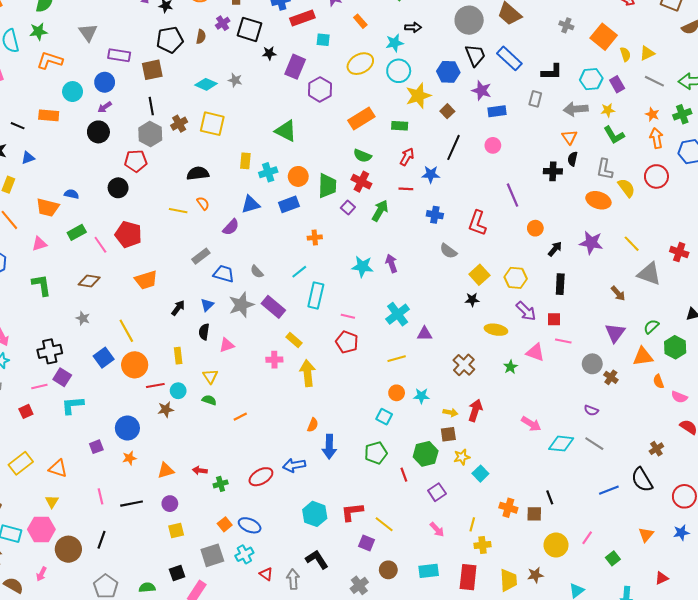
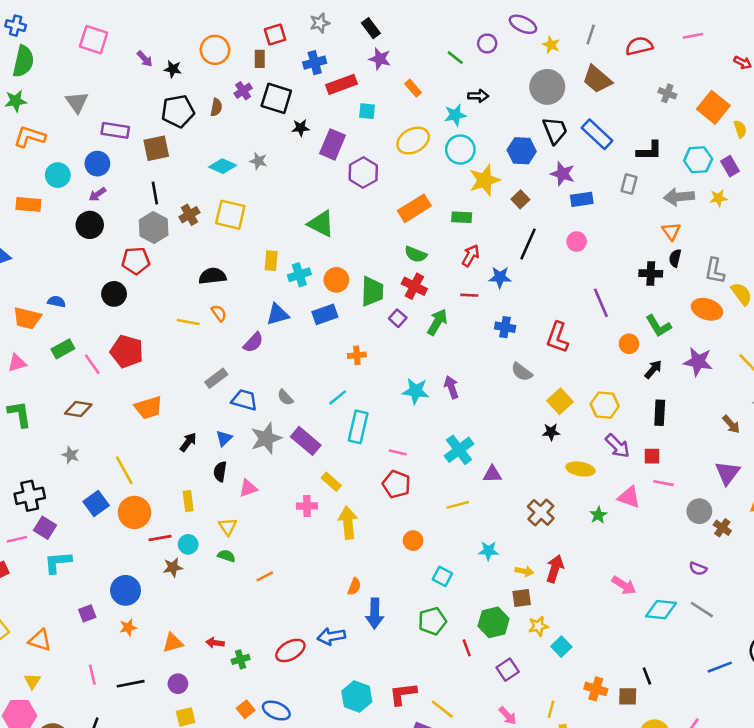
green L-shape: (614, 135) -> (658, 326), moved
orange circle: (397, 393) -> (413, 541), moved

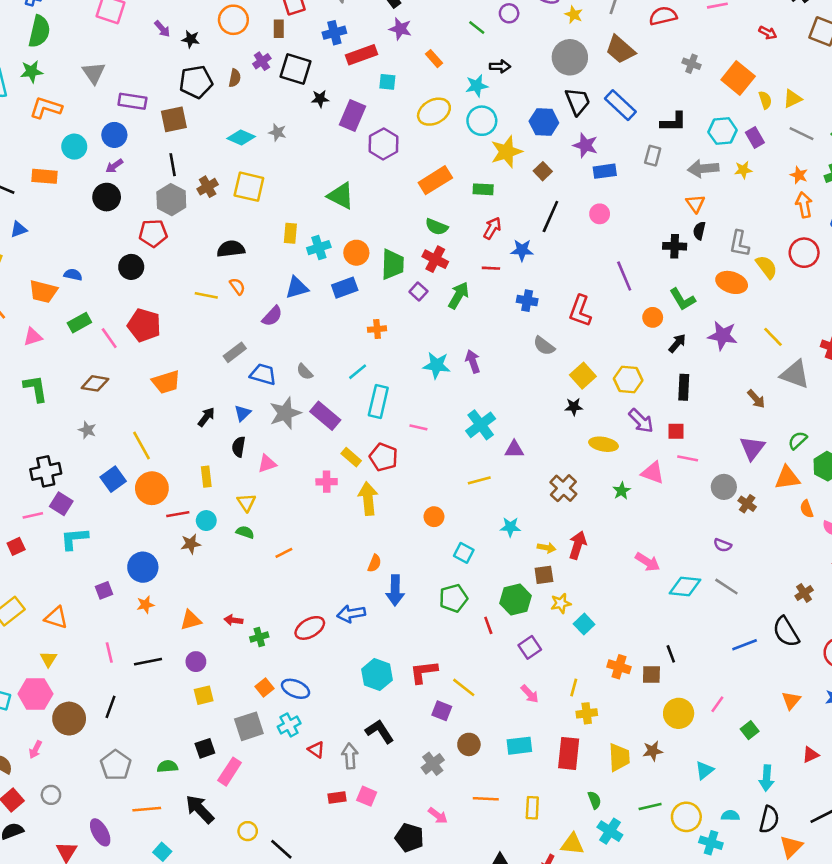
red pentagon: (396, 484) -> (384, 457), moved

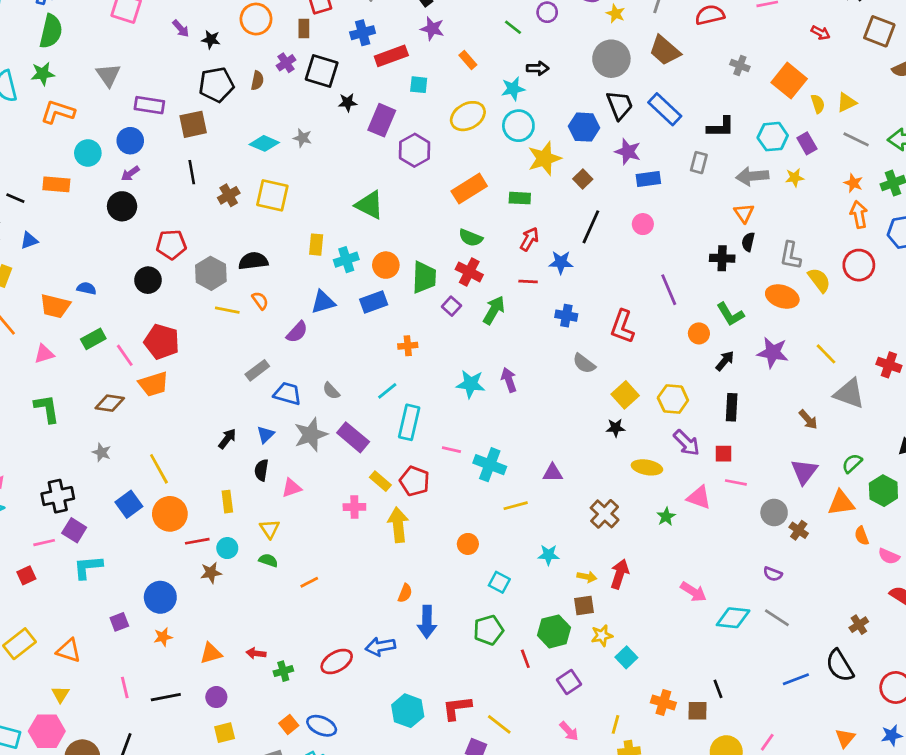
gray hexagon: (171, 200) -> (211, 273), moved
orange trapezoid: (166, 382) -> (153, 384), moved
cyan cross: (481, 425) -> (490, 465), moved, turned -32

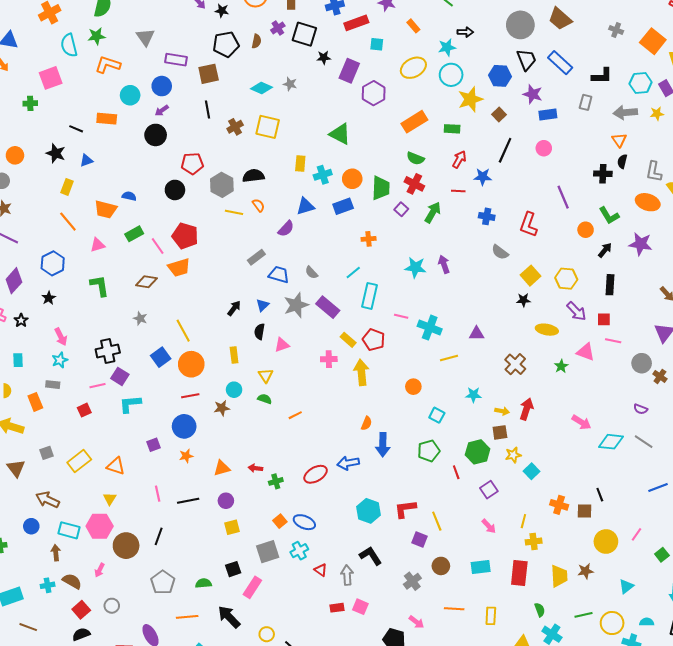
red line: (197, 541) -> (190, 396), moved
yellow line: (499, 724) -> (437, 521), turned 30

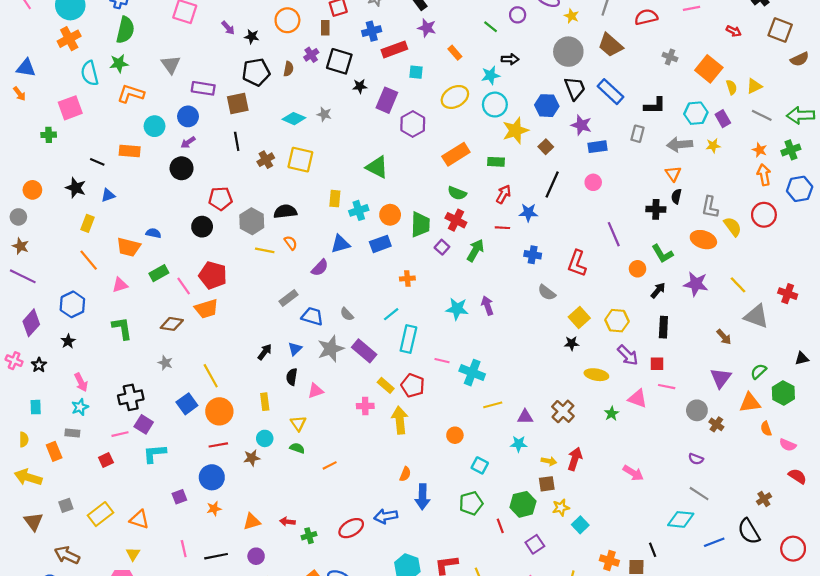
purple triangle: (477, 334) -> (525, 417), moved
cyan diamond: (611, 442) -> (681, 519), moved

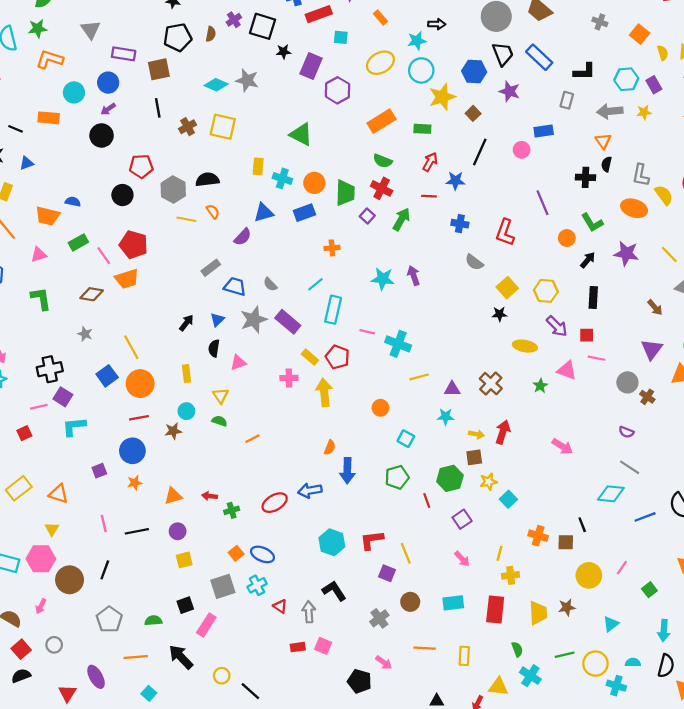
orange square: (709, 69) -> (640, 34), size x0.7
gray star: (324, 114) -> (247, 80), size x1.5
blue rectangle: (598, 147) -> (544, 131), moved
cyan cross: (359, 210) -> (282, 178), turned 36

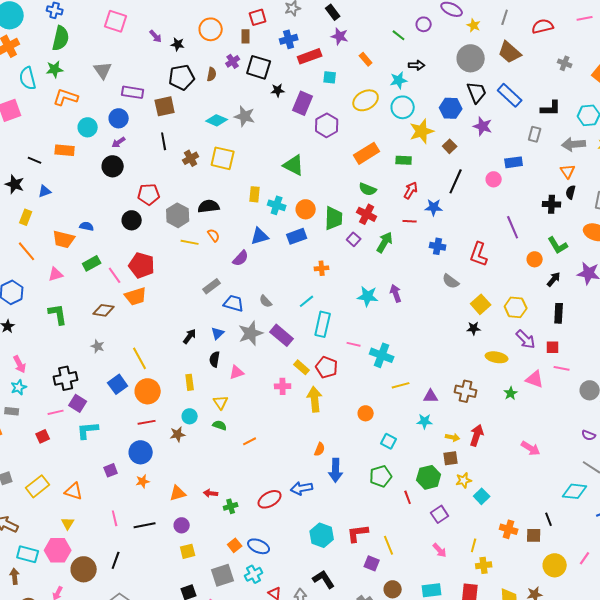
brown cross: (491, 384) -> (466, 391), turned -30

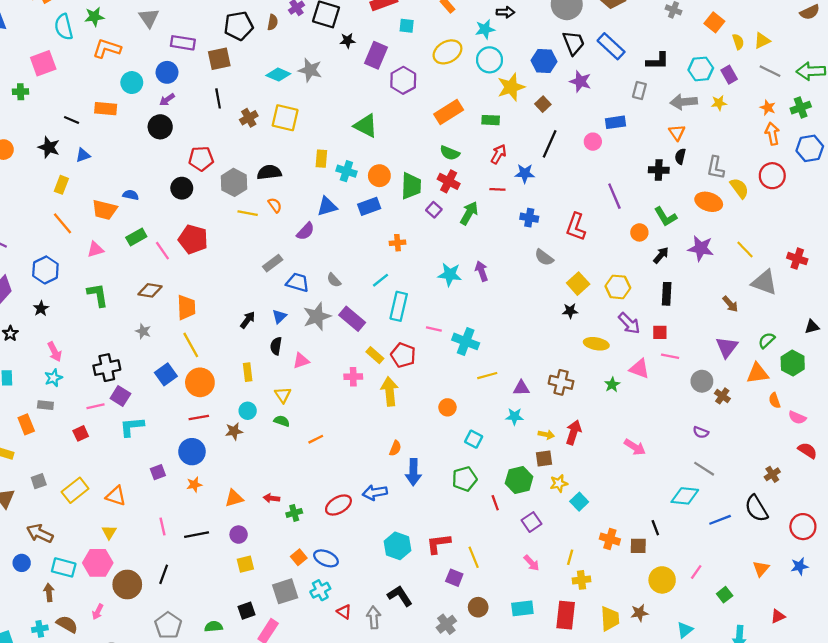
orange trapezoid: (136, 296) -> (186, 307), moved, turned -75

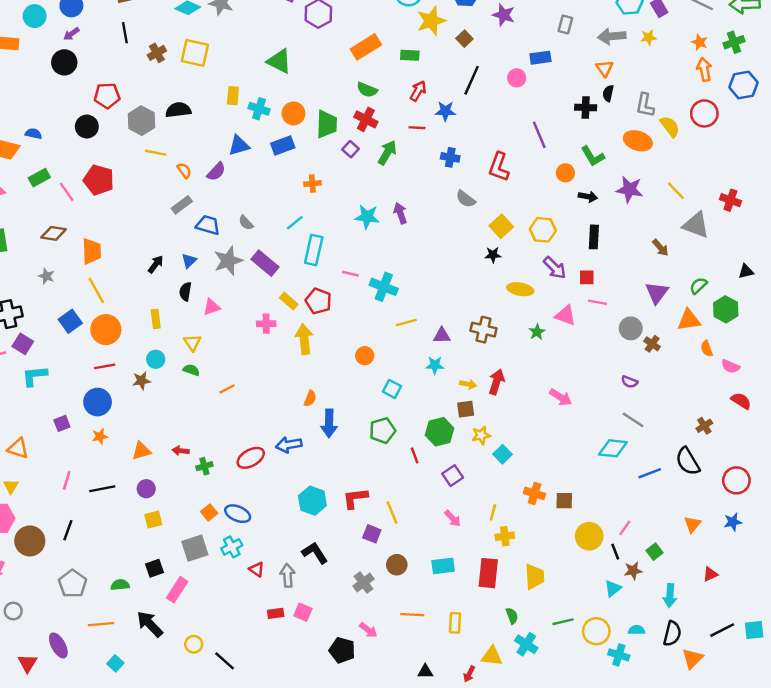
orange semicircle: (275, 205) -> (184, 170), moved
black arrow: (661, 255) -> (588, 197), turned 60
pink line: (162, 527) -> (67, 480), turned 30
black line: (655, 528) -> (615, 552), moved
brown star: (639, 613) -> (633, 571), moved

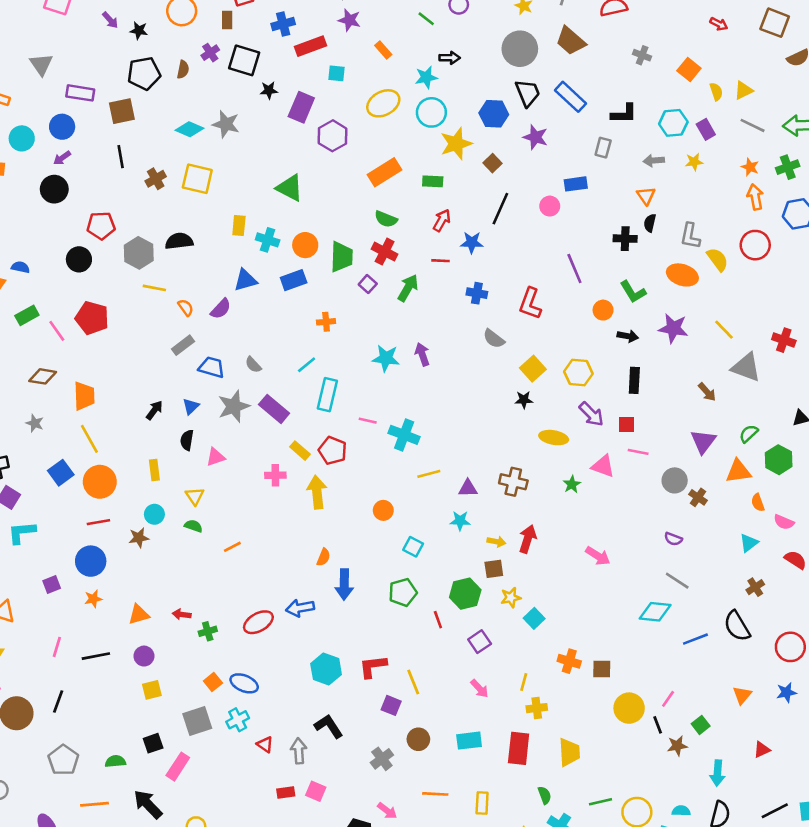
gray arrow: (612, 36) -> (654, 161), size x0.7
cyan triangle: (613, 588) -> (749, 543), moved

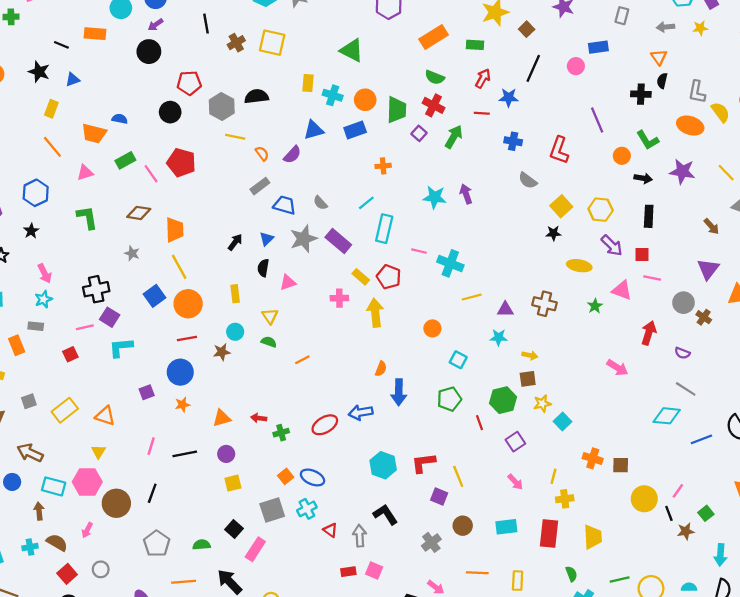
red arrow: (528, 539) -> (649, 333), moved
black square: (153, 743) -> (234, 529), turned -30

